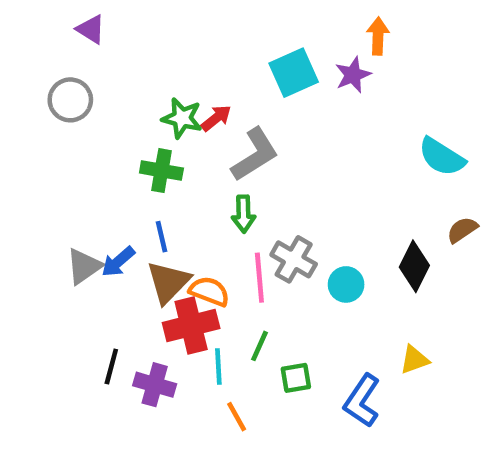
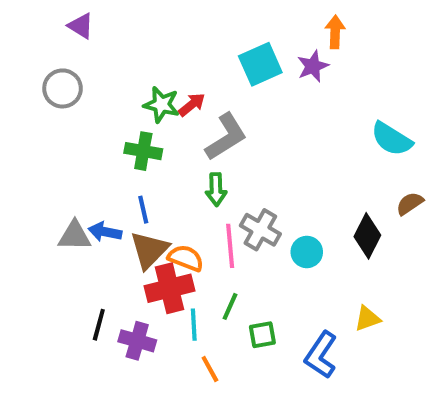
blue arrow: (118, 262) -> (105, 232), turned 52
gray triangle: (84, 266) -> (75, 236), turned 36

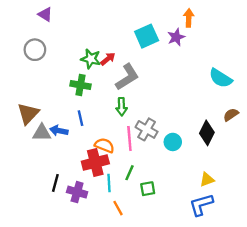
brown triangle: (149, 250) -> (28, 114), moved
blue L-shape: (321, 355) -> (201, 205), moved, turned 40

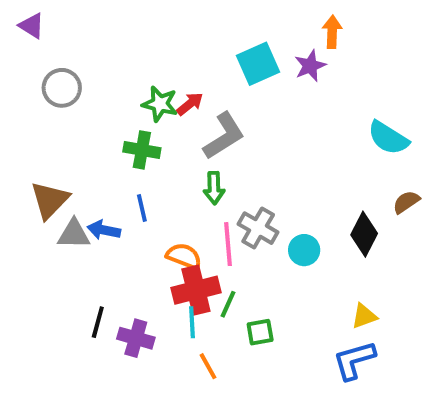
purple triangle: (45, 14) -> (32, 26), moved
red cross: (95, 162) -> (196, 290), moved

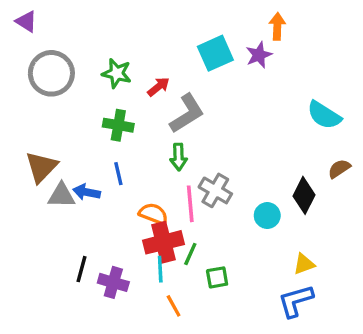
gray circle: (62, 88) -> (51, 73), size x1.4
green star: (160, 104) -> (117, 73), moved
cyan circle: (304, 250) -> (267, 216), moved

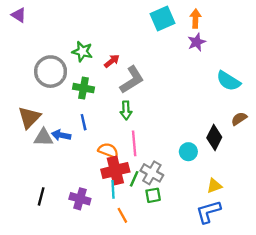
cyan square: (215, 53) -> (162, 19), moved
purple star: (259, 55) -> (197, 42), moved
gray circle: (51, 73) -> (51, 72), moved
gray cross: (215, 190) -> (152, 173), moved
black line: (82, 269) -> (41, 196), moved

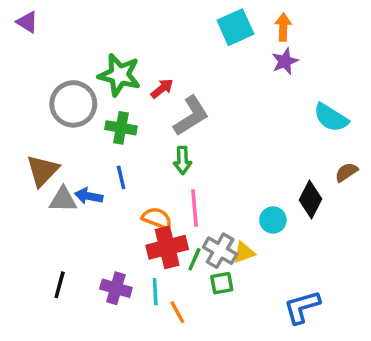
green star: (82, 52) -> (119, 75), size x1.4
yellow triangle: (214, 186) -> (244, 252), moved
cyan line: (113, 189) -> (155, 292), moved

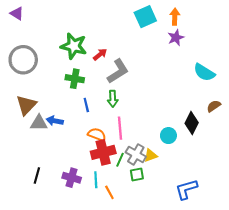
gray circle: (73, 104) -> (23, 60), moved
blue line: (121, 177) -> (86, 105), moved

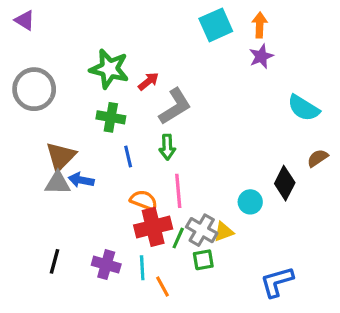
brown triangle: (26, 105) -> (61, 156), moved

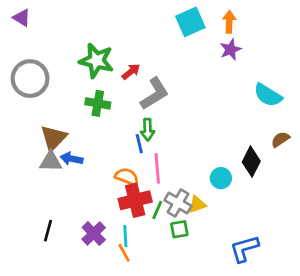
blue line: (128, 156) -> (139, 144), moved
purple cross: (106, 265) -> (94, 233), turned 30
orange line: (163, 286) -> (124, 253), moved

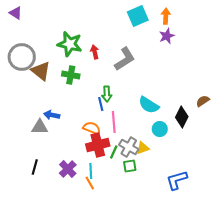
red arrow: (131, 72) -> (95, 52), turned -64
gray L-shape: (154, 94) -> (125, 59), moved
cyan semicircle: (268, 95) -> (149, 105), moved
brown triangle: (54, 138) -> (41, 71), moved, turned -35
gray triangle: (51, 162) -> (40, 127), moved

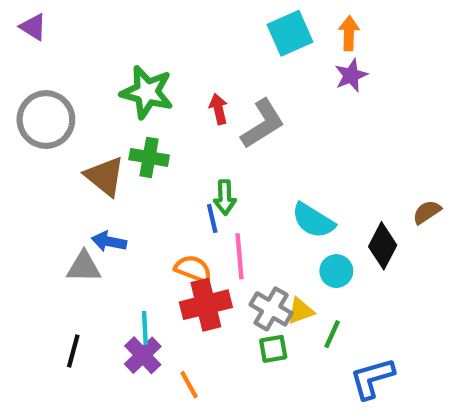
red arrow: (95, 52) -> (218, 109), moved
brown triangle: (41, 71) -> (105, 176), moved
green line: (114, 152) -> (332, 334), moved
cyan line: (91, 171) -> (145, 328), moved

